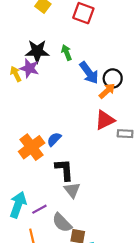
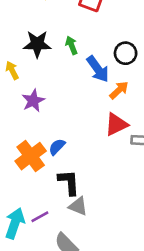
purple star: (29, 68) -> (33, 101), moved, turned 30
black circle: (113, 78) -> (126, 53), moved
gray triangle: (72, 190) -> (78, 206), turned -30
purple line: (39, 209) -> (40, 217), moved

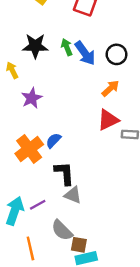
blue arrow: (98, 69) -> (85, 53), moved

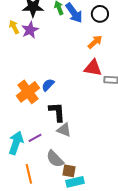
purple star: (32, 98) -> (30, 30), moved
red triangle: (108, 120) -> (93, 68), turned 36

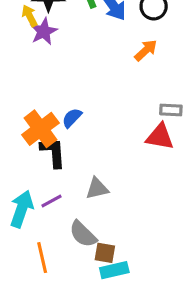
yellow arrow: (14, 27) -> (30, 16), moved
red triangle: (93, 68) -> (160, 137), moved
black L-shape: (57, 112) -> (53, 152), moved
gray triangle: (64, 130) -> (97, 188), turned -35

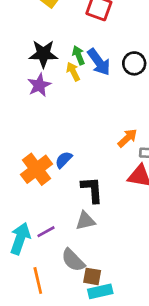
yellow arrow: (30, 16) -> (73, 72), moved
orange arrow: (146, 50) -> (127, 138), moved
black L-shape: (53, 152) -> (92, 190), moved

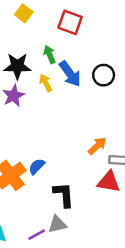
green arrow: (79, 55) -> (50, 55), moved
purple line: (46, 232) -> (37, 235), moved

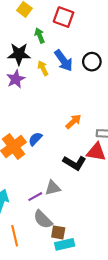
green arrow: (50, 55) -> (40, 36), moved
orange arrow: (97, 146) -> (73, 121), moved
black L-shape: (64, 195) -> (74, 163), moved, turned 125

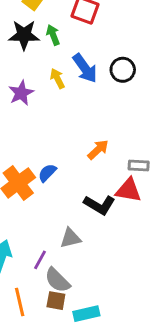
black star: (19, 54) -> (24, 35), moved
purple line: (35, 197) -> (40, 260), moved, turned -32
brown square: (58, 232) -> (56, 301), moved

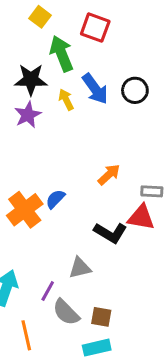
black star: (24, 35) -> (31, 80), moved
green arrow: (53, 35) -> (61, 54), size x1.6
brown square: (56, 301) -> (101, 317), moved

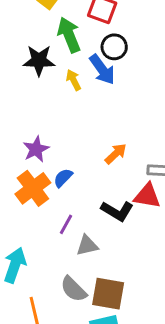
black circle: (135, 90) -> (114, 47), moved
purple star: (28, 115) -> (36, 149), moved
purple line: (48, 291) -> (66, 224), moved
brown square: (101, 317) -> (108, 294), size x1.6

